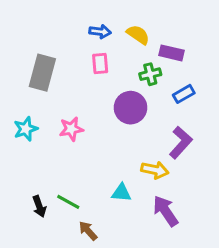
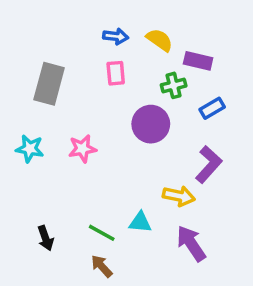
cyan star: (26, 129) -> (30, 149), turned 30
green line: (68, 202) -> (102, 233), moved

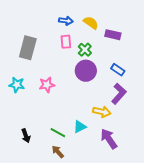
green cross: (174, 85) -> (85, 50), moved, turned -32
blue rectangle: (212, 108) -> (118, 70), moved, turned 64
cyan triangle: (140, 222) -> (80, 127), turned -32

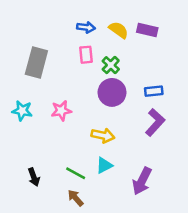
purple rectangle: (113, 35) -> (147, 30), moved
blue rectangle: (118, 70) -> (154, 91), turned -40
yellow arrow: (102, 112) -> (103, 135), moved
purple arrow: (109, 139) -> (142, 181), turned -120

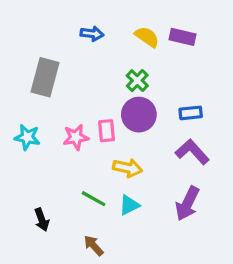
blue arrow: (86, 27) -> (92, 34), moved
pink rectangle: (86, 55) -> (107, 131), moved
purple L-shape: (155, 122) -> (192, 152), turned -84
green line: (76, 173) -> (94, 199), moved
purple arrow: (142, 181) -> (187, 204), moved

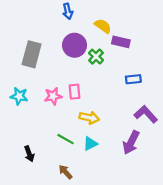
blue arrow: (92, 34) -> (68, 11), moved, turned 70
purple rectangle: (183, 37) -> (121, 42), moved
purple circle: (139, 115) -> (75, 45), moved
purple L-shape: (192, 152) -> (146, 114), moved

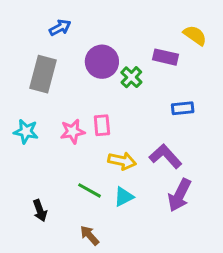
blue arrow: (68, 11) -> (60, 28), moved, turned -105
yellow semicircle: (103, 26) -> (195, 35), moved
purple L-shape: (146, 114) -> (166, 156), moved

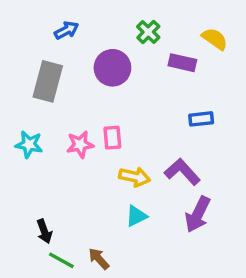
green cross: (131, 77) -> (148, 32), moved
green line: (90, 190) -> (61, 260), moved

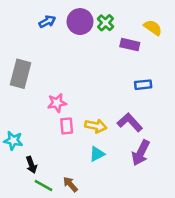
purple circle: (112, 68) -> (80, 22), moved
gray rectangle: (48, 81) -> (20, 74), moved
pink rectangle: (112, 138) -> (67, 126), moved
cyan star: (29, 144) -> (13, 141), moved

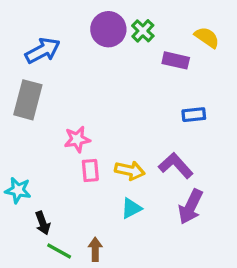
blue arrow: (47, 22) -> (43, 51), moved, size x1.5
brown arrow: (70, 184) -> (95, 249), turned 42

